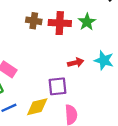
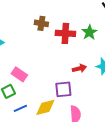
brown cross: (34, 21) -> (41, 23), moved

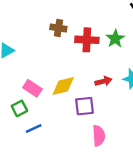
yellow diamond: (45, 107) -> (63, 86), moved

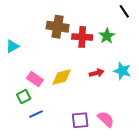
brown cross: (58, 28) -> (58, 27), size x1.5
purple square: (84, 106) -> (80, 120), moved
pink semicircle: (99, 136) -> (106, 119), moved, turned -42

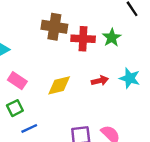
pink rectangle: (35, 79) -> (17, 81), moved

